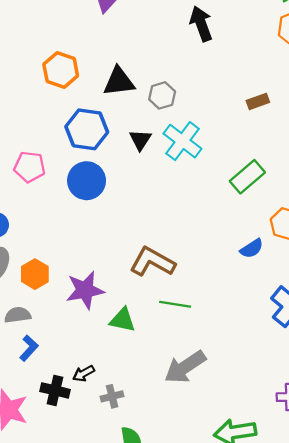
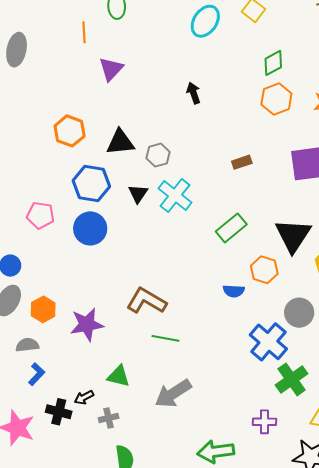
black arrow: (201, 24) -> (194, 93), size x0.7
blue semicircle: (252, 249) -> (234, 291), turned 35
green triangle: (123, 320) -> (119, 376), moved

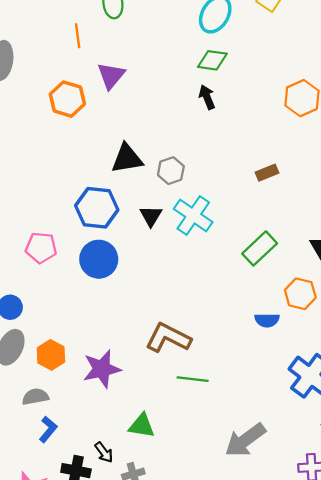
green diamond: (273, 63) -> (212, 60), moved, turned 40
orange hexagon: (70, 131) -> (67, 99), moved
gray arrow: (173, 394) -> (245, 440), moved
black arrow: (84, 397) -> (104, 452), turned -96

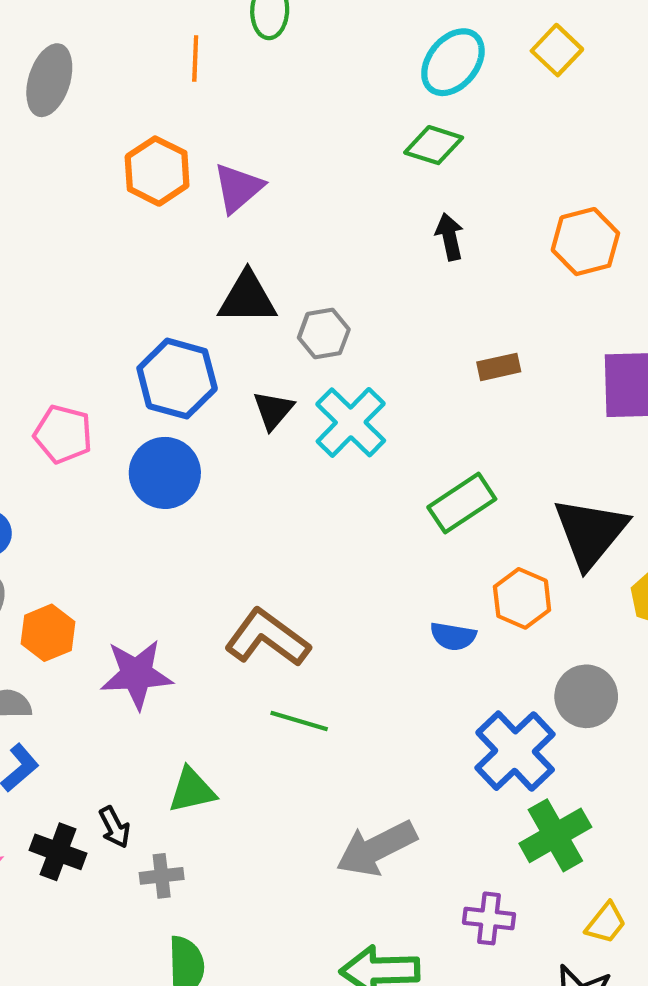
purple triangle: (111, 76) -> (238, 188), moved
black arrow: (207, 97) -> (449, 237), moved
green triangle: (142, 426) -> (192, 790), turned -32

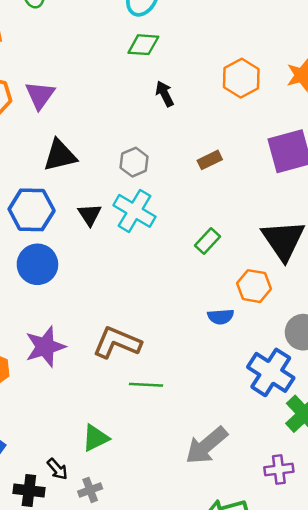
gray hexagon: (324, 334) -> (134, 162), moved
green rectangle: (462, 503) -> (208, 241), size x0.7
purple star: (137, 674) -> (45, 347), moved

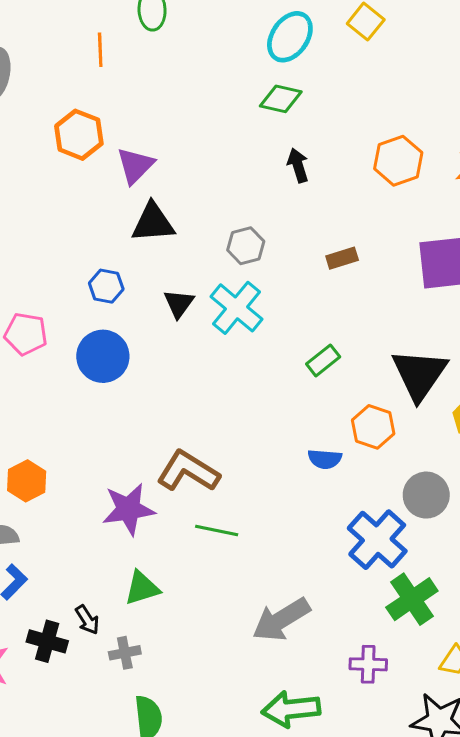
purple triangle: (40, 95) -> (135, 166), moved
blue hexagon: (32, 210) -> (106, 286), size x0.6
purple star: (45, 347) -> (128, 509), moved

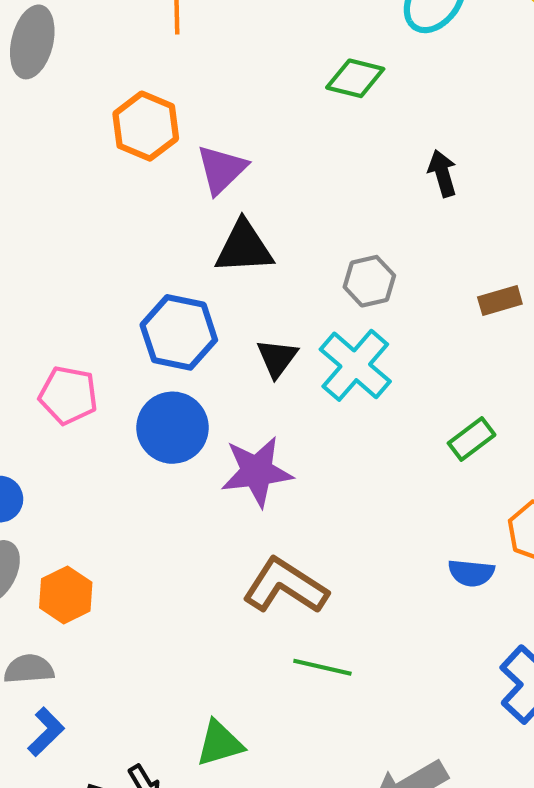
green diamond: (281, 99) -> (355, 78), moved
blue hexagon: (106, 286) -> (179, 332), size x1.6
purple star: (128, 509) -> (257, 472), moved

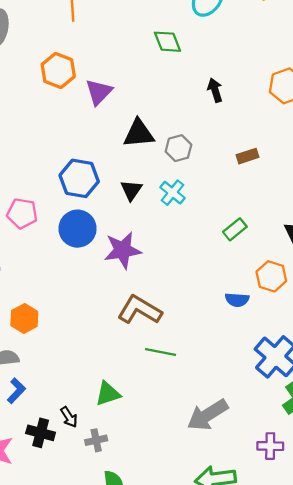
green diamond: (355, 78) -> (167, 42), turned 56
black triangle: (244, 247) -> (139, 133), moved
cyan cross: (355, 365) -> (173, 193), size x0.7

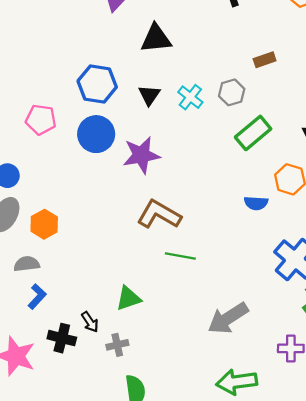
gray hexagon: (178, 148) -> (232, 92), moved
green rectangle: (235, 229) -> (253, 133), size x1.5

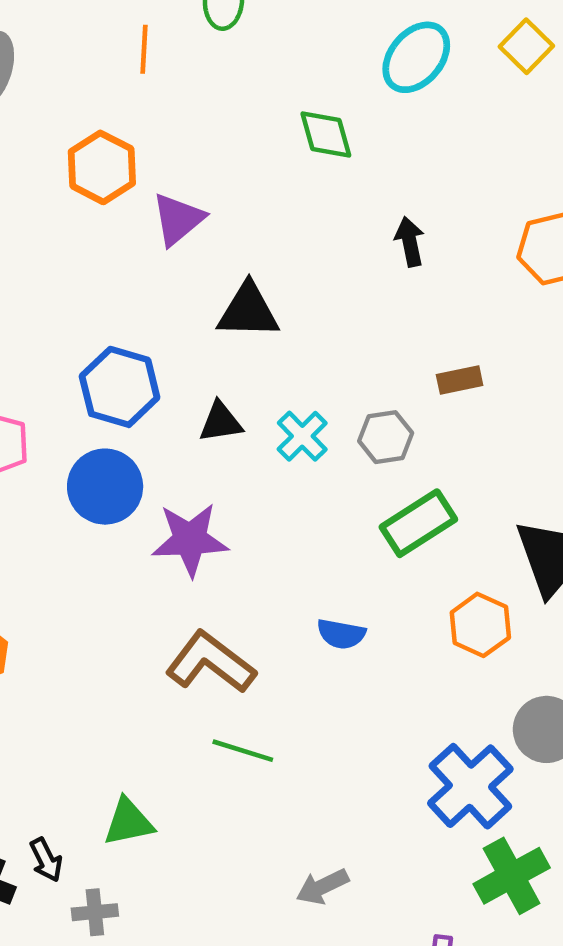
black triangle: (149, 95) -> (221, 422), turned 40
blue semicircle: (256, 203) -> (341, 634), moved
gray arrow: (228, 318) -> (322, 887), size x0.6

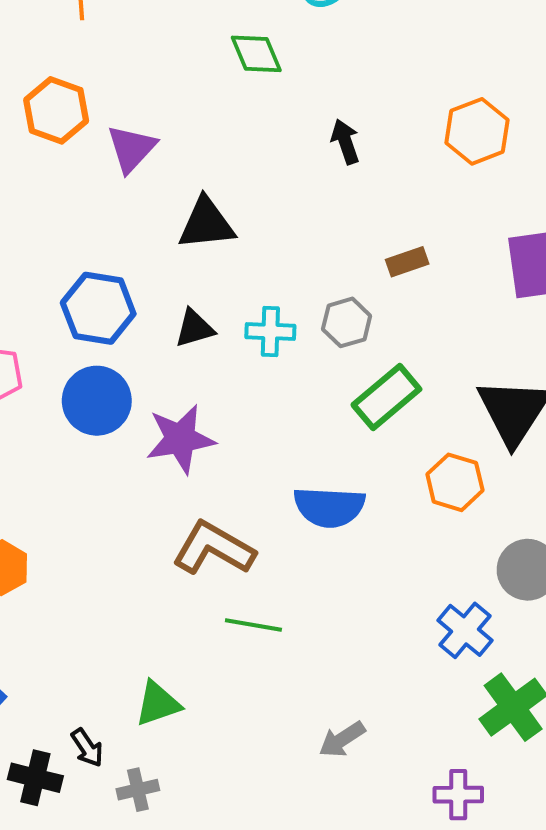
cyan cross: (302, 436) -> (270, 331), turned -36
blue semicircle: (341, 634) -> (329, 507), size x1.6
blue cross: (470, 786) -> (465, 630), size x0.7

